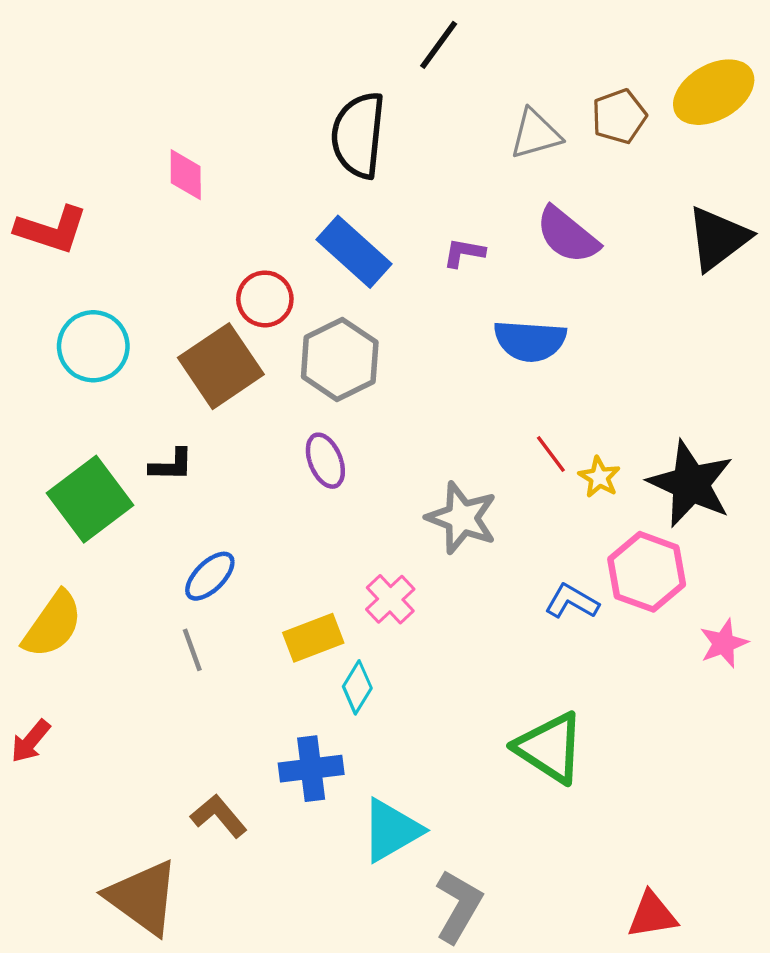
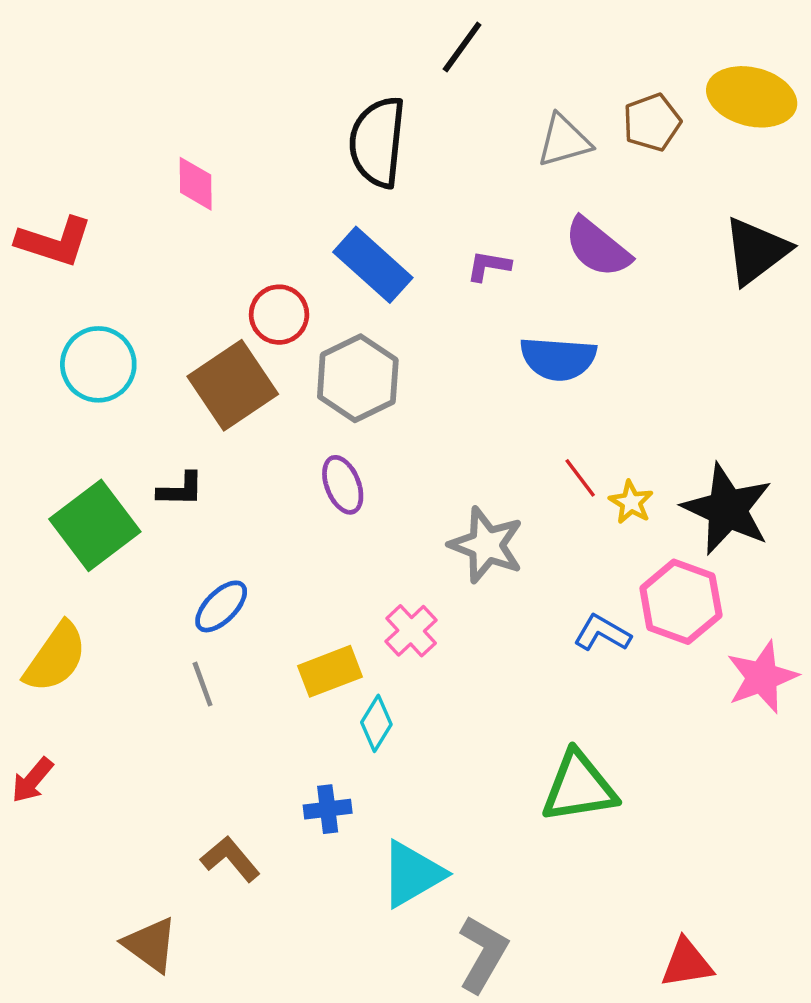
yellow ellipse: (714, 92) -> (752, 97), turned 44
pink star: (724, 643) -> (762, 677), size x1.4
green triangle: (550, 748) -> (579, 787), turned -42
blue cross: (311, 769) -> (328, 809), size x0.7
brown triangle: (143, 897) -> (150, 945), size x0.7

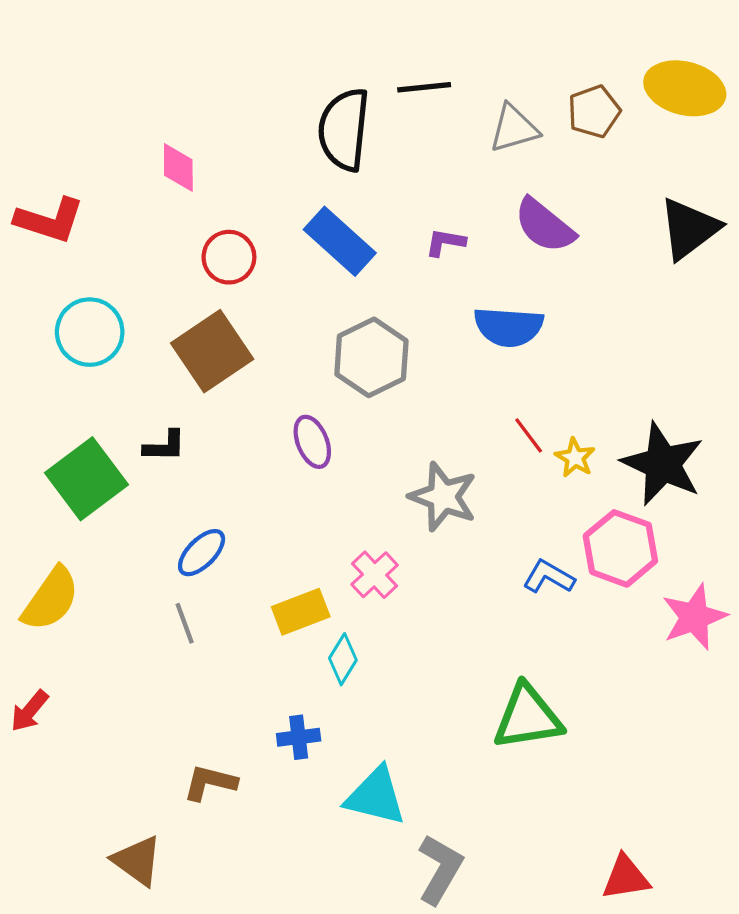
black line: (462, 47) -> (424, 87), moved, turned 48
red circle: (279, 315) -> (229, 257), moved
gray hexagon: (358, 378) -> (371, 357), moved
brown L-shape: (230, 859) -> (210, 783), turned -36
cyan triangle: (412, 874) -> (376, 796), turned 44

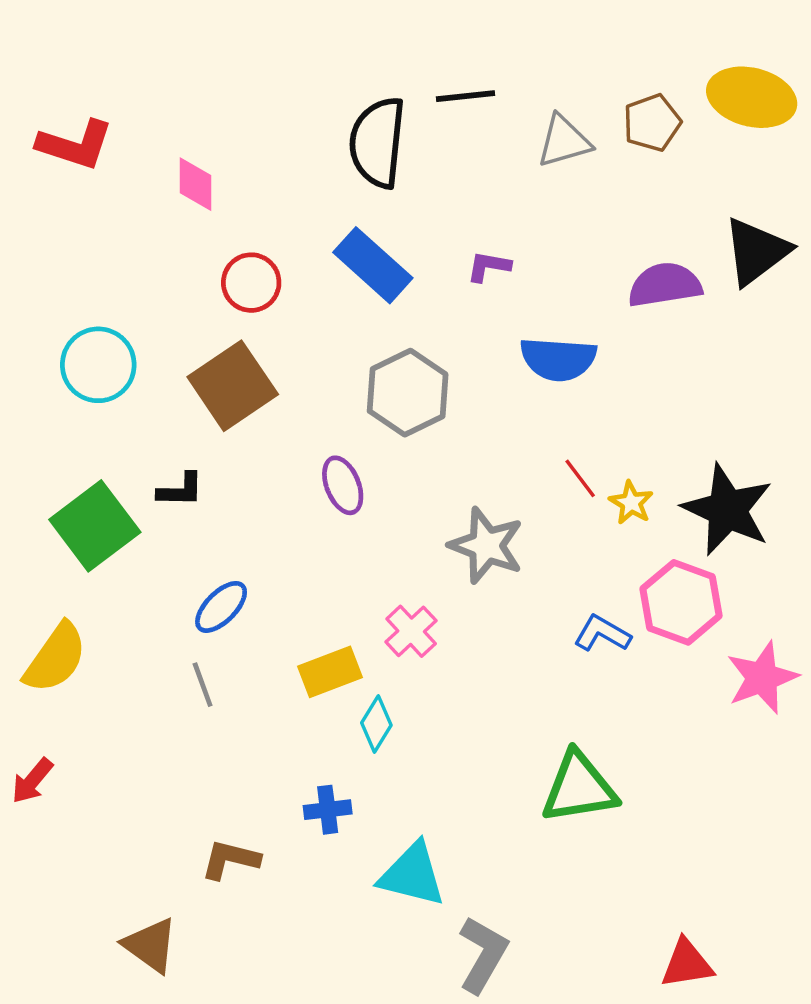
red L-shape: (50, 220) -> (75, 145), moved
purple semicircle: (544, 225) -> (665, 285), moved, turned 132

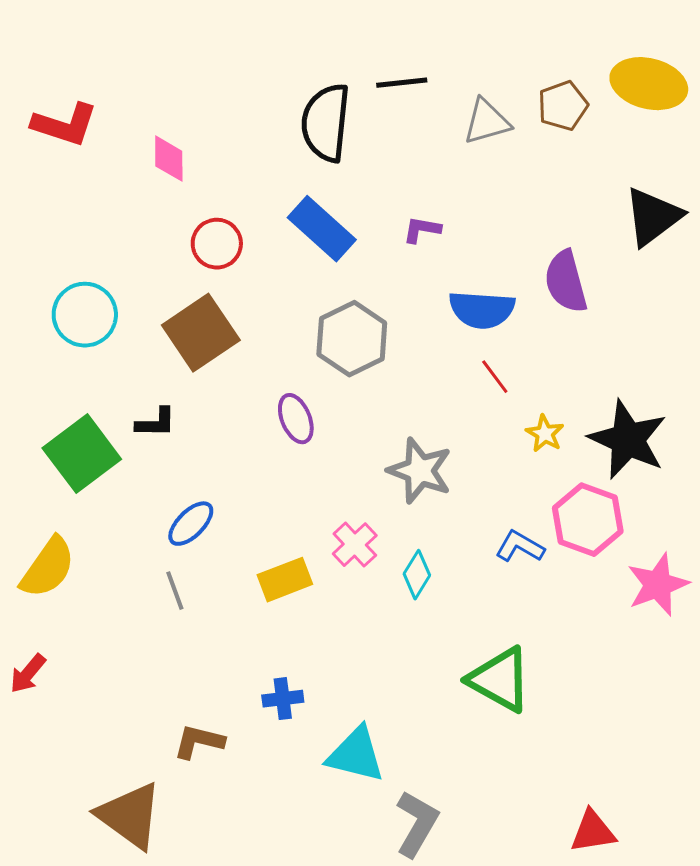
purple semicircle: (665, 285) -> (566, 282), moved, turned -96
red line: (580, 478) -> (495, 377), moved
cyan diamond: (376, 724) -> (417, 575), moved
green triangle: (579, 788) -> (500, 680), turned 38
brown triangle: (150, 945) -> (130, 816), size x1.4

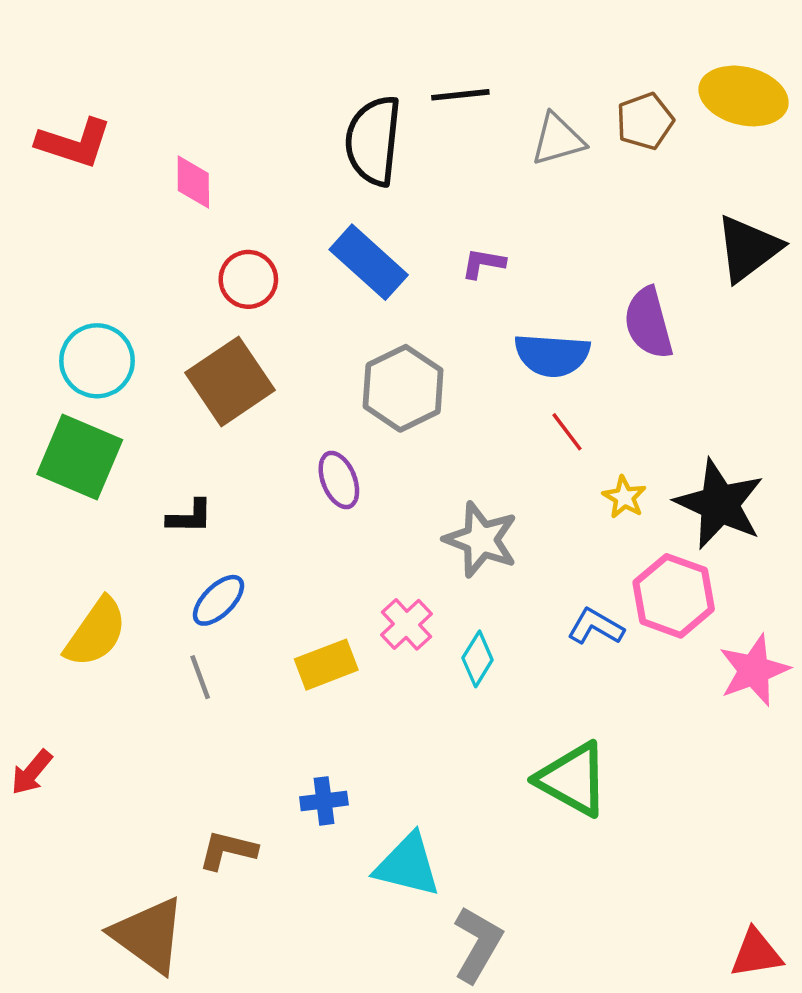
black L-shape: (156, 423) -> (190, 517), moved
green square: (82, 454) -> (80, 457), moved, turned -30
yellow semicircle: (48, 568) -> (96, 632), moved
red triangle: (593, 832) -> (756, 953), moved

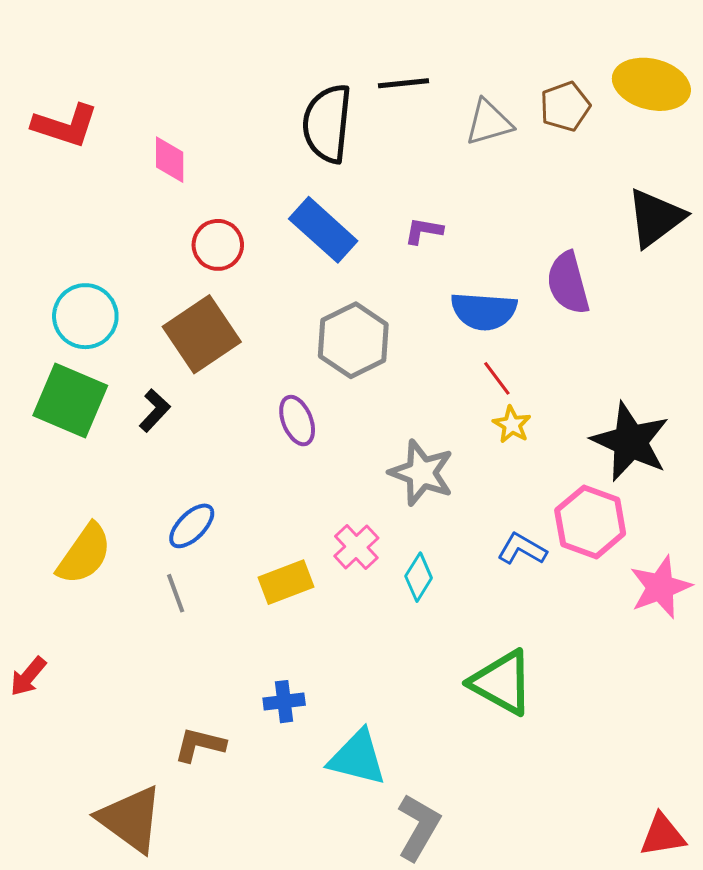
yellow star: (624, 497) -> (512, 425), moved
black L-shape: (190, 517) -> (155, 411), moved, turned -48

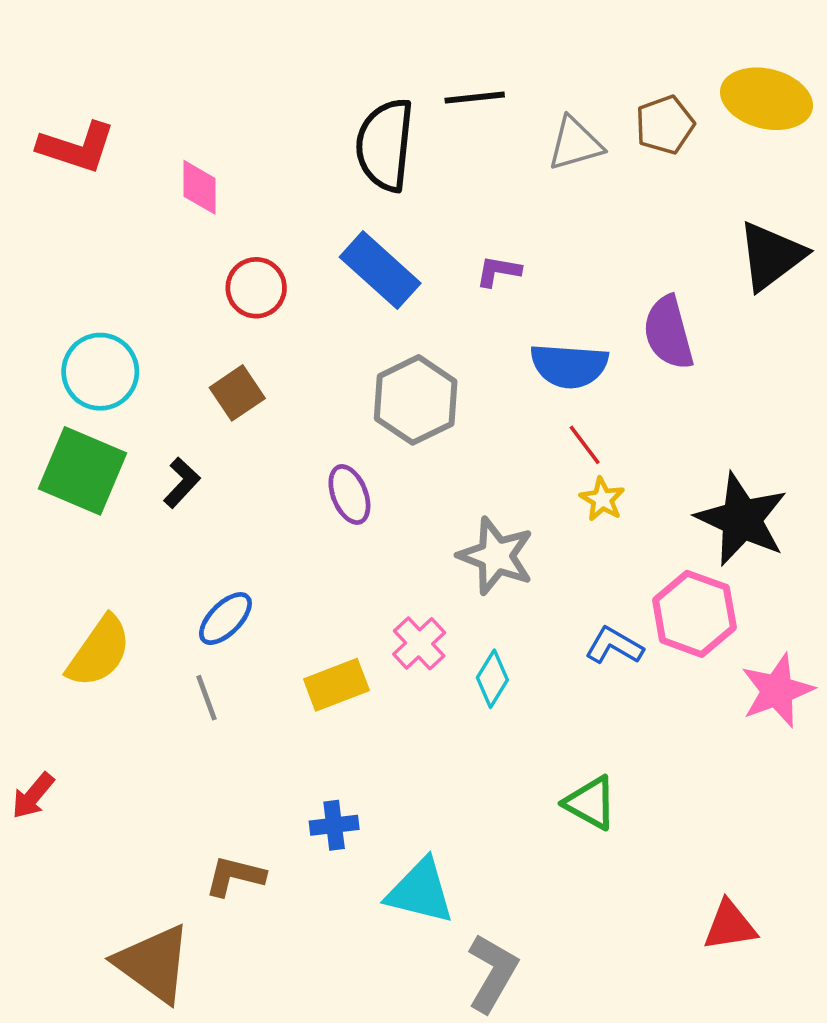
brown square: (202, 334) -> (237, 393), size x0.6
green triangle: (502, 683) -> (590, 803), size x0.7
red triangle: (662, 835) -> (730, 926), moved

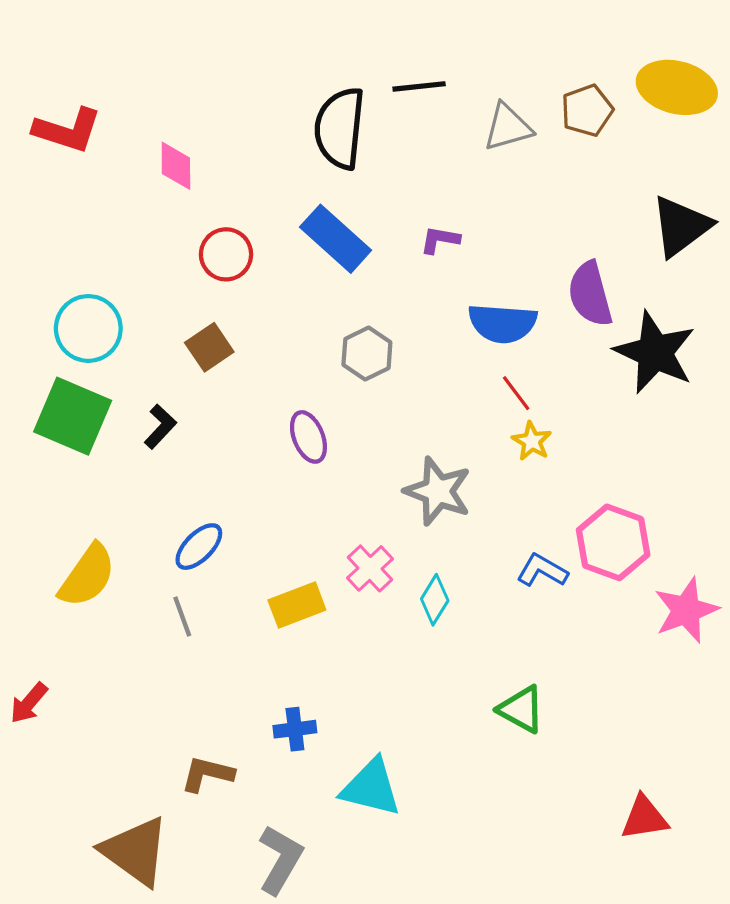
gray hexagon: (416, 400) -> (367, 354), size x0.7
black star: (742, 519) -> (655, 352), moved
gray L-shape: (492, 973) -> (280, 860), moved

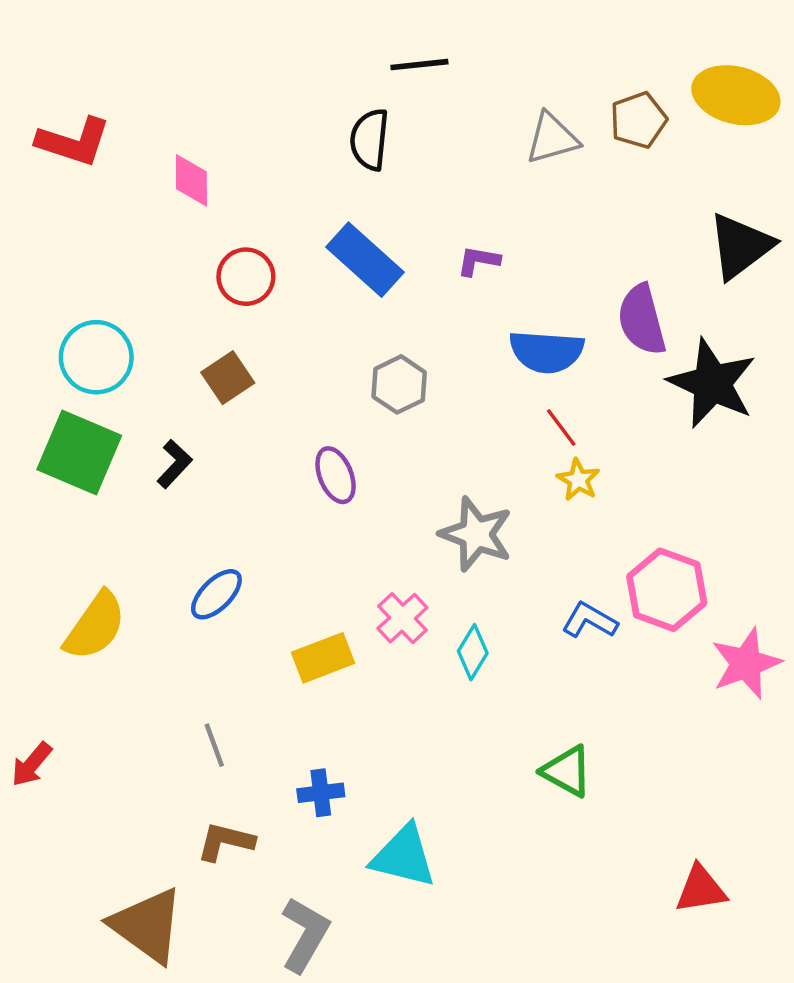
black line: (419, 86) -> (419, 65), moved
black semicircle: (340, 128) -> (370, 139), size x0.7
gray line: (182, 616) -> (214, 745), moved

